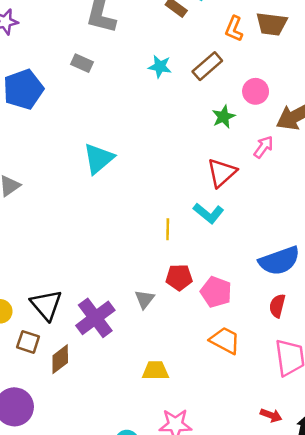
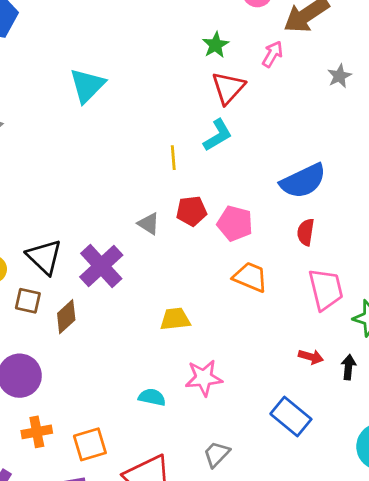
green star: (224, 117) -> (216, 45), moved
cyan L-shape: (209, 213) -> (218, 135), turned -64
gray triangle: (145, 299) -> (149, 224), moved, turned -30

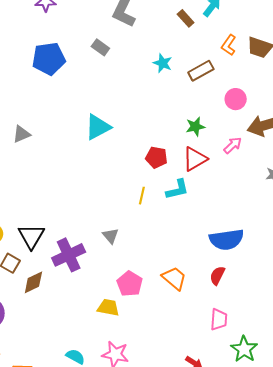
red pentagon: (191, 211) -> (156, 157), moved
pink pentagon: (235, 223) -> (130, 284), moved
orange trapezoid: (250, 277) -> (174, 278), moved
pink trapezoid: (326, 289) -> (219, 319), size x0.7

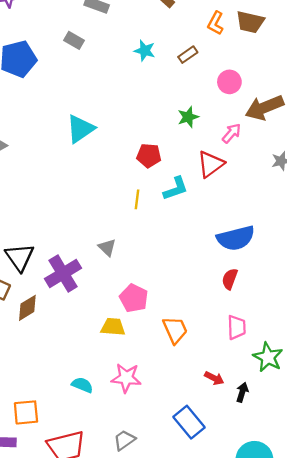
brown rectangle: (201, 71) -> (188, 55), size x0.7
red triangle: (195, 159) -> (211, 164), moved
orange trapezoid: (174, 278) -> (175, 330), moved, turned 32

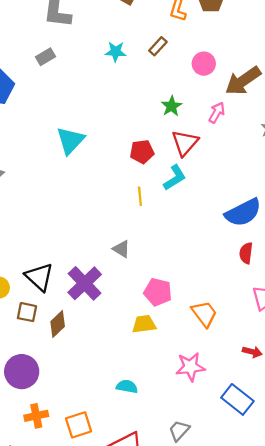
gray rectangle: (74, 40) -> (45, 57), turned -48
red triangle: (211, 164) -> (185, 143), moved
pink star: (126, 378) -> (190, 367), moved

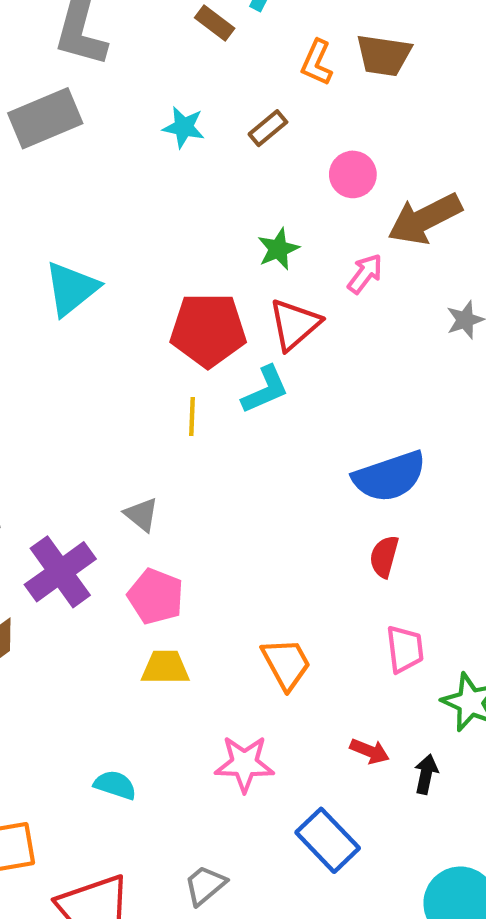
gray rectangle: (45, 57) -> (45, 118), size x1.8
red pentagon: (142, 152) -> (208, 330), size x1.6
pink pentagon: (158, 292) -> (156, 596), moved

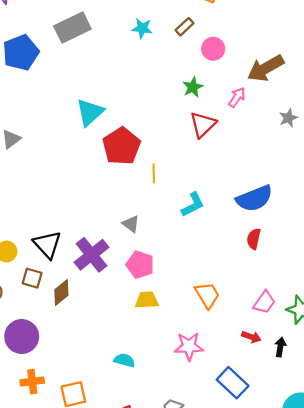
pink circle: (353, 174) -> (213, 49), moved
red pentagon: (208, 330) -> (121, 146), moved, turned -30
cyan L-shape: (265, 390) -> (193, 205), moved
pink trapezoid: (405, 649) -> (264, 302), moved, turned 45

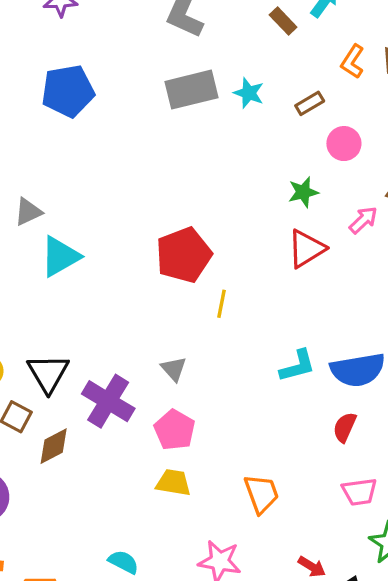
gray rectangle: (72, 27) -> (192, 90), moved
cyan triangle: (90, 112) -> (60, 256), moved
cyan L-shape: (193, 205) -> (297, 366), moved
purple cross: (92, 255) -> (108, 401), turned -32
pink trapezoid: (264, 302) -> (359, 492), moved, turned 35

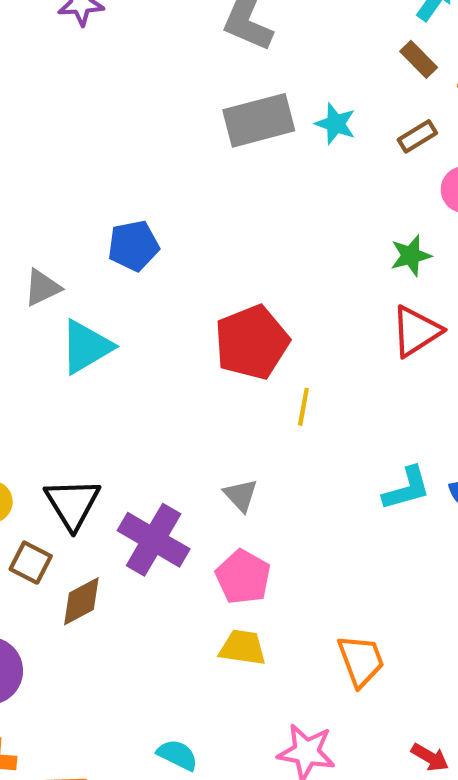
brown rectangle: (283, 21) -> (419, 59), moved
blue pentagon: (68, 91) -> (133, 246), moved, size x0.7

